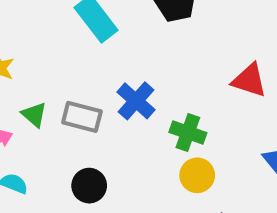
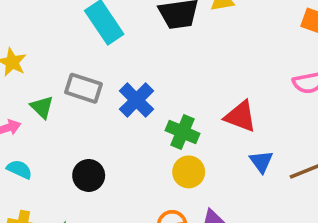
red triangle: (249, 80) -> (240, 116), moved
gray rectangle: (82, 117) -> (83, 88), moved

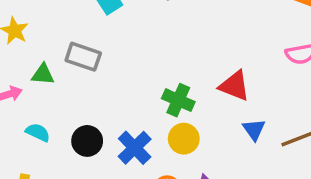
blue cross: (136, 100) -> (135, 148), moved
green triangle: (42, 107) -> (43, 74), turned -40
cyan semicircle: (19, 169) -> (38, 132), moved

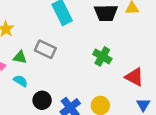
green cross: (178, 100) -> (102, 56), moved
cyan semicircle: (38, 132) -> (21, 81), moved

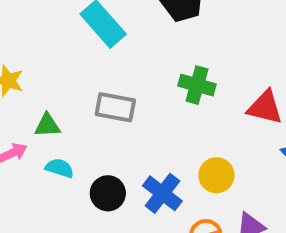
gray rectangle: (45, 49) -> (115, 107), moved

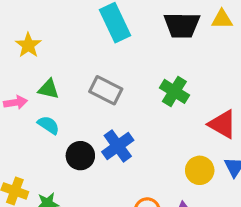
yellow circle: (216, 175) -> (200, 170), moved
blue cross: (162, 193) -> (118, 146), moved

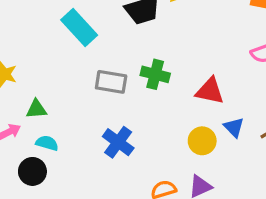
gray rectangle: (106, 90) -> (111, 82), moved
black circle: (80, 156) -> (32, 171), moved

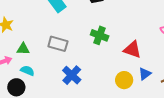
gray rectangle: (111, 82) -> (58, 44), moved
blue triangle: (234, 127) -> (145, 74), turned 32

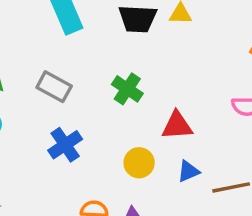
red triangle: (132, 50) -> (177, 126), turned -36
yellow circle: (124, 80) -> (139, 163), moved

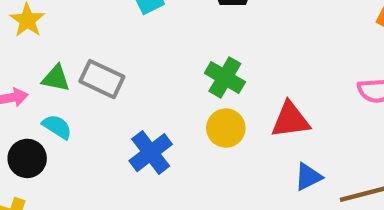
gray rectangle: (54, 87) -> (102, 79), moved
yellow circle: (139, 163) -> (226, 128), moved

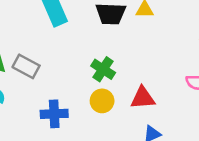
blue cross: (151, 153) -> (54, 114), turned 32

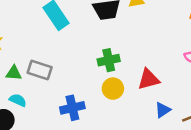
green cross: (103, 69) -> (109, 60), turned -35

